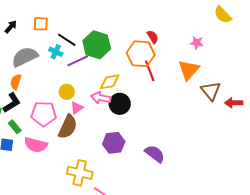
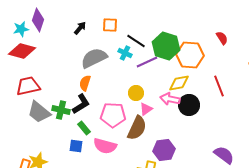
orange hexagon: (141, 54) -> (190, 55), moved
red line: (150, 71) -> (219, 86), moved
purple hexagon: (114, 143) -> (164, 150), moved

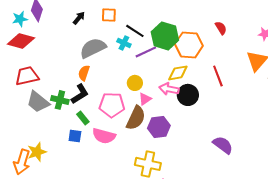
purple hexagon: (164, 150) -> (159, 127), moved

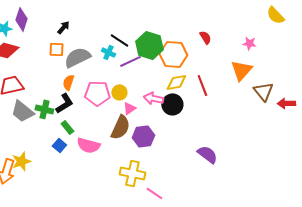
orange square: (109, 15) -> (56, 49), moved
yellow diamond: (178, 73) -> (176, 82), moved
pink pentagon: (112, 105) -> (97, 93), moved
blue square: (75, 136) -> (59, 145), turned 32

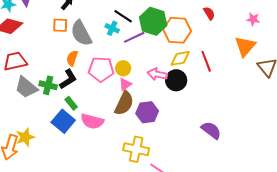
gray semicircle: (77, 57) -> (81, 33), turned -92
pink triangle: (129, 108) -> (125, 84), moved
blue square: (59, 145) -> (63, 121), size x1.6

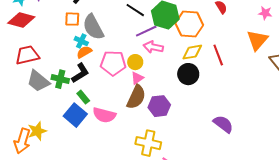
cyan cross: (112, 28) -> (81, 41), moved
orange semicircle: (72, 58) -> (84, 52), turned 42
pink arrow: (157, 74) -> (153, 47), moved

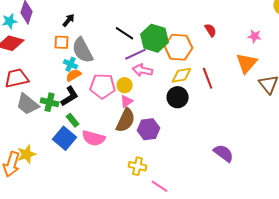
purple semicircle: (223, 124) -> (224, 153), moved
yellow cross: (148, 143) -> (138, 166), size x0.7

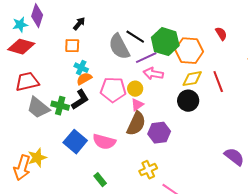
gray semicircle: (83, 50) -> (119, 47), moved
green rectangle: (73, 120) -> (100, 180), moved
yellow cross: (138, 166) -> (148, 170), turned -36

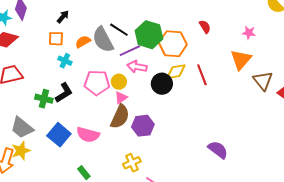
orange semicircle: (84, 79) -> (83, 42), moved
black circle: (188, 101) -> (162, 84), moved
gray trapezoid: (38, 108) -> (22, 128), moved

